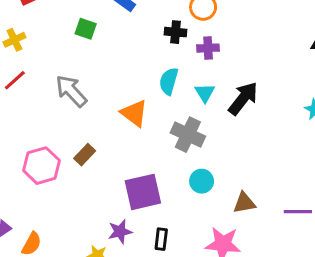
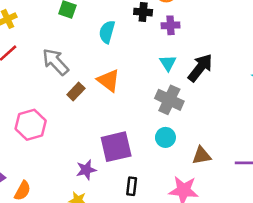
cyan semicircle: (169, 81) -> (107, 32), moved
gray cross: (188, 135) -> (169, 100), moved
brown rectangle: (85, 155) -> (76, 91), moved
purple star: (120, 232) -> (86, 170), moved

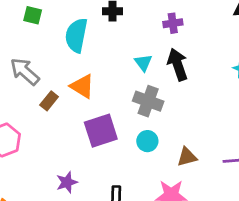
purple cross: (170, 25) -> (173, 23), moved
cyan semicircle: (107, 32) -> (76, 35), size x1.4
black arrow: (200, 68) -> (178, 65), turned -52
purple square: (116, 147) -> (101, 131), moved

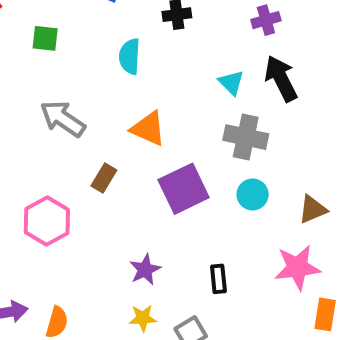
green square: (33, 15) -> (45, 38), moved
cyan semicircle: (76, 35) -> (130, 56), size x0.7
brown rectangle: (49, 101) -> (104, 178), moved

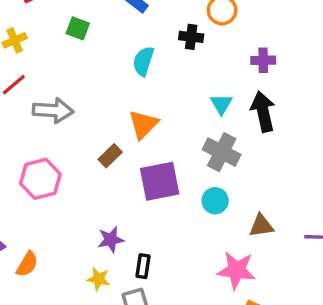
gray arrow: (63, 119) -> (53, 110), moved, turned 135
orange triangle: (148, 129) -> (143, 124), turned 36
brown rectangle: (104, 178) -> (110, 156), moved
black rectangle: (218, 279) -> (143, 266), moved

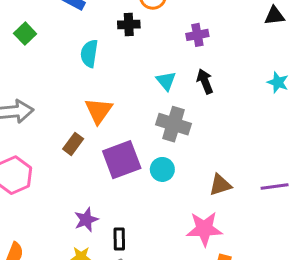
green square: (78, 28) -> (25, 34), turned 35
black arrow: (263, 112) -> (205, 81), size x0.7
cyan circle: (215, 201) -> (162, 169), moved

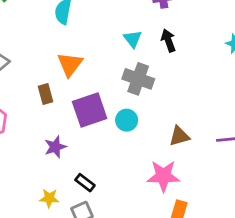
brown rectangle: (73, 144) -> (45, 94), turned -54
purple star: (86, 220) -> (55, 147), moved
black rectangle: (119, 239) -> (85, 183), turned -54

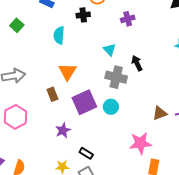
black arrow: (168, 41) -> (137, 63), moved
brown triangle: (179, 136) -> (160, 113), moved

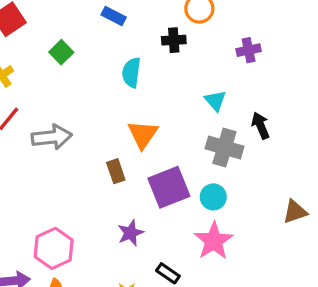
pink hexagon: (15, 117) -> (54, 248), moved
pink star: (140, 143) -> (214, 241), moved, turned -30

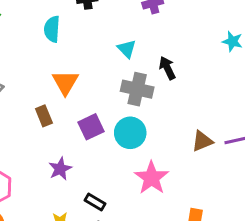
purple square: (169, 187) -> (91, 127), size x0.7
cyan circle: (213, 197) -> (130, 133), size x1.4
pink star: (214, 241) -> (152, 178), moved

